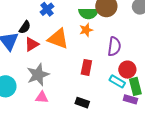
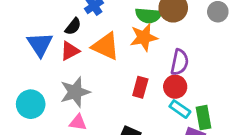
black semicircle: (25, 27) -> (73, 26), moved
orange star: (86, 30) -> (144, 37), size x1.5
red circle: (127, 70) -> (175, 87), moved

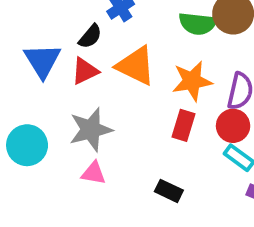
orange star: (144, 37) -> (192, 81), moved

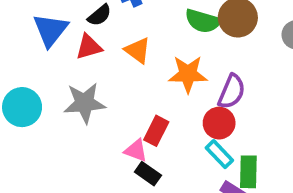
orange triangle: (136, 66) -> (138, 50), size x0.7
red rectangle: (184, 125) -> (156, 131), moved
pink triangle: (94, 173) -> (136, 150), moved

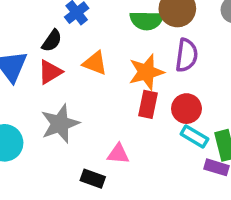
purple semicircle: (232, 92) -> (187, 55), moved
red rectangle: (156, 131) -> (148, 104), moved
black rectangle: (148, 174) -> (93, 179), moved

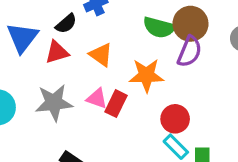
purple semicircle: (187, 55) -> (190, 51), moved
red rectangle: (148, 104) -> (116, 104), moved
pink triangle: (118, 154) -> (97, 98), moved

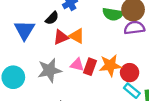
purple semicircle: (190, 51) -> (134, 28), turned -114
red triangle: (57, 52) -> (61, 37), moved
orange star: (146, 75) -> (110, 65), moved

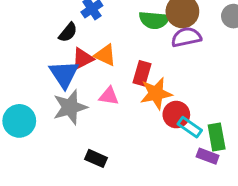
blue triangle: (24, 30) -> (64, 74), moved
red rectangle: (90, 67) -> (142, 73), moved
red circle: (130, 73) -> (176, 115), moved

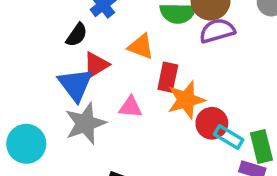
orange triangle: (105, 55) -> (141, 47), moved

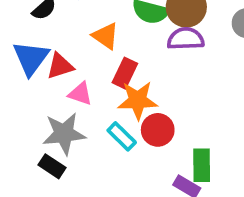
red triangle: (96, 65) -> (60, 66), moved
gray star: (85, 123) -> (64, 134), moved
cyan rectangle: (229, 137) -> (122, 136), moved

